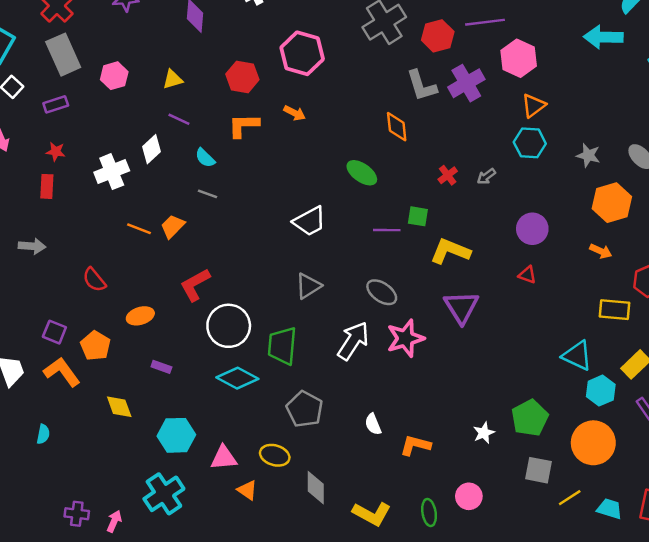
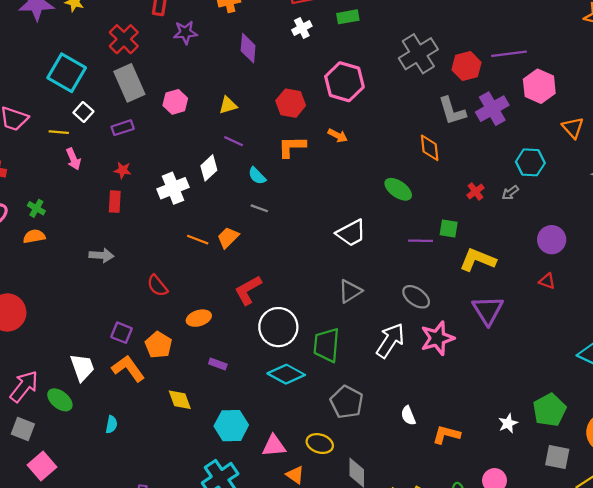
orange triangle: (534, 106) -> (573, 128), moved, turned -35
cyan hexagon: (530, 143) -> (530, 162), moved

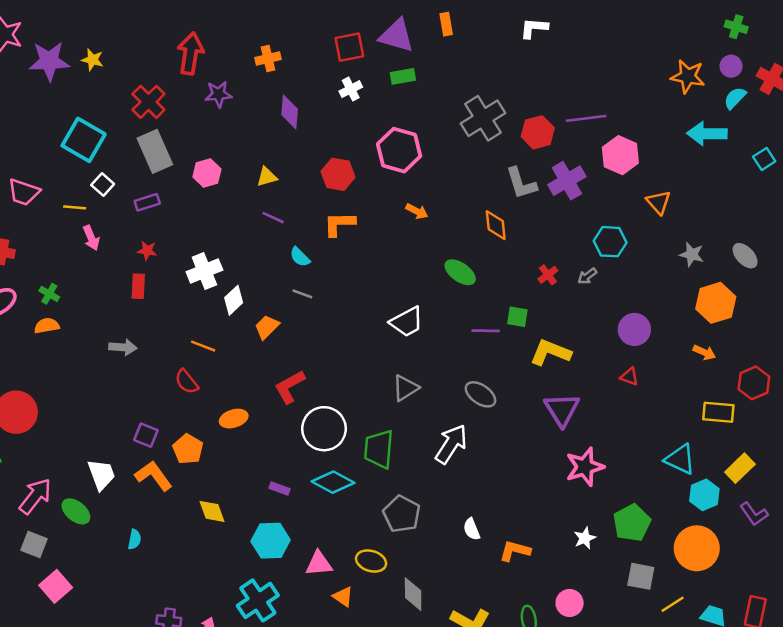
orange arrow: (338, 136) -> (417, 211), moved
white diamond: (209, 168) -> (234, 300), moved
orange line: (198, 240) -> (203, 346), moved
pink star: (437, 338) -> (585, 467), moved
purple rectangle: (218, 364) -> (279, 488), moved

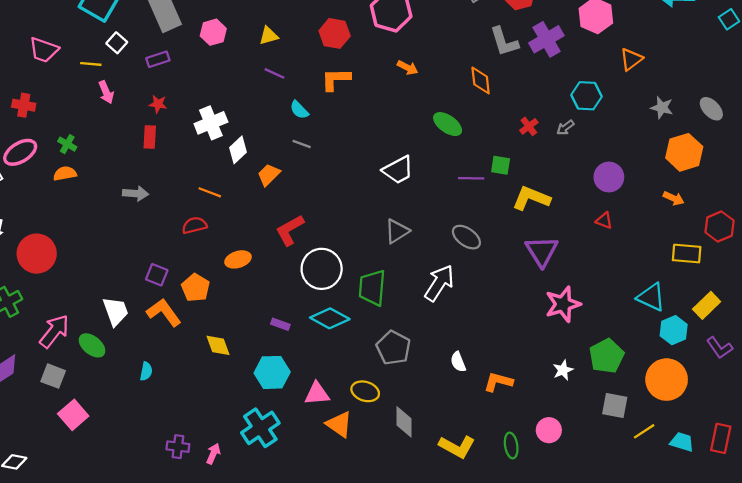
orange triangle: (659, 202) -> (631, 59), turned 35
red semicircle: (187, 382) -> (194, 225), turned 115
orange triangle: (343, 597) -> (339, 424), size x1.4

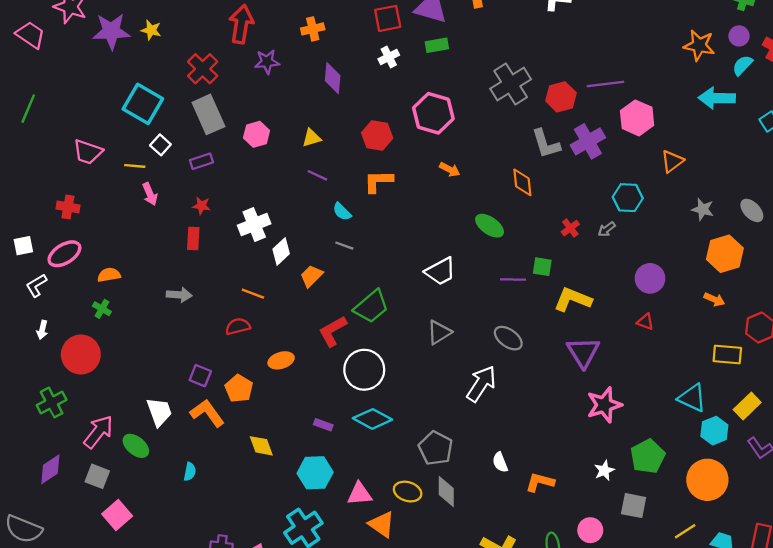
green cross: (67, 144) -> (102, 309), moved
green trapezoid: (372, 288) -> (371, 306), moved, turned -135
gray square: (615, 405) -> (634, 506), moved
gray diamond: (404, 422) -> (446, 492), moved

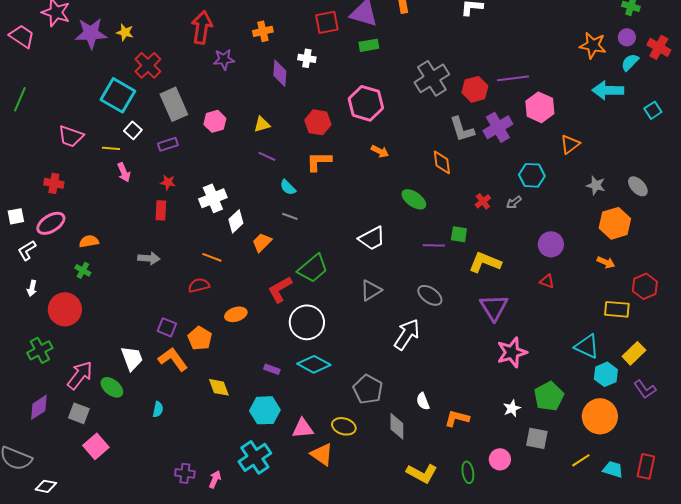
white cross: (389, 57) -> (307, 58), moved, turned 36
red cross: (203, 69) -> (148, 65), moved
gray diamond: (446, 492) -> (397, 426), moved

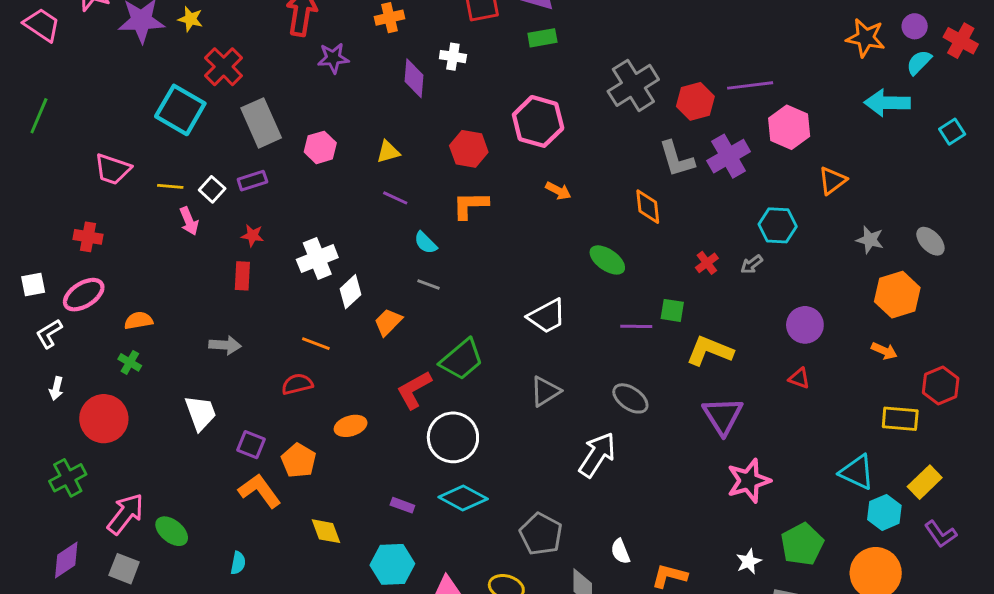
white square: (133, 130) -> (212, 189), moved
white trapezoid: (132, 358) -> (201, 413), moved

